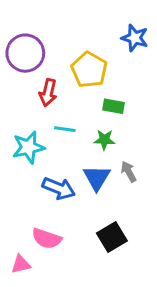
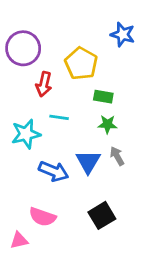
green star: (104, 140) -> (107, 124), moved

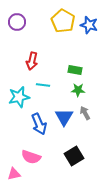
purple circle: (23, 48) -> (17, 22), moved, size x0.7
yellow pentagon: (81, 63) -> (63, 21), moved
blue arrow: (54, 171) -> (39, 124), turned 45

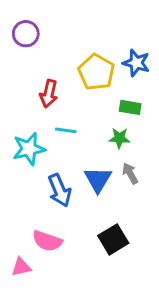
yellow pentagon: (63, 21) -> (96, 72), moved
blue star: (89, 25) -> (136, 63), moved
green rectangle: (75, 70) -> (130, 107), moved

